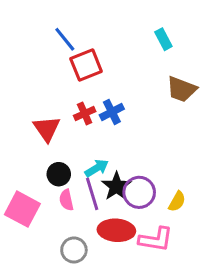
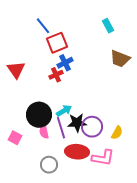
blue cross: (112, 112) -> (65, 63), moved
red triangle: (47, 129) -> (16, 70), moved
black circle: (59, 174) -> (39, 115), size x1.6
black star: (116, 186) -> (77, 123), turned 30
pink square: (22, 209) -> (15, 138), size x0.6

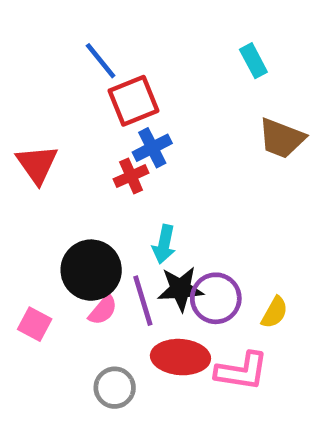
cyan arrow: (64, 111) -> (164, 244), moved, turned 133
pink semicircle: (44, 132) -> (103, 310), turned -128

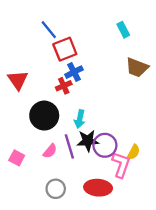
black circle: (91, 270) -> (44, 116), moved
red ellipse: (180, 357) -> (98, 188), moved
pink L-shape: (242, 371) -> (121, 165), moved, turned -80

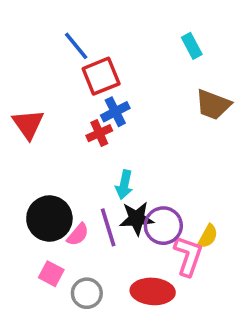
black circle: (44, 116) -> (49, 218), moved
pink square: (17, 158) -> (51, 274), moved

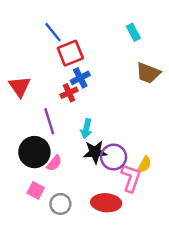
purple line: (108, 227) -> (49, 121), moved

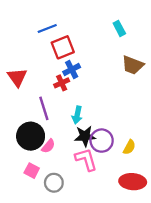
blue line: (53, 32) -> (47, 28), turned -72
pink L-shape: (131, 178) -> (86, 159), moved, turned -35
red ellipse: (106, 203) -> (133, 182), moved

